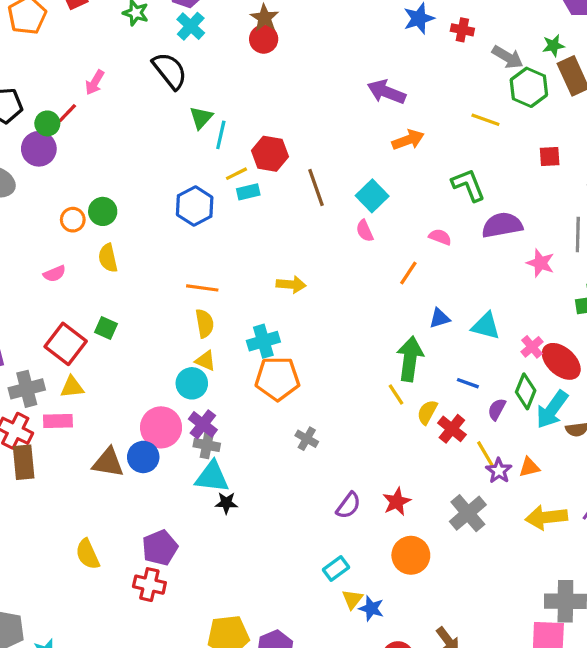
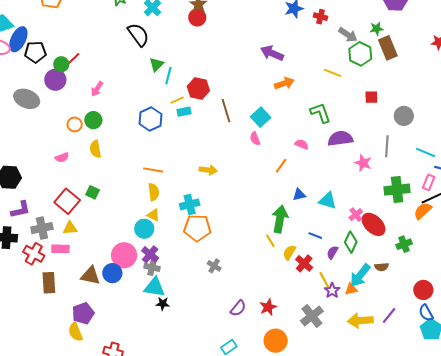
pink arrow: (95, 82) -> (97, 89), moved
cyan arrow: (552, 410) -> (360, 275), moved
brown rectangle: (24, 462) -> (49, 283), moved
purple pentagon: (160, 548) -> (83, 313), moved

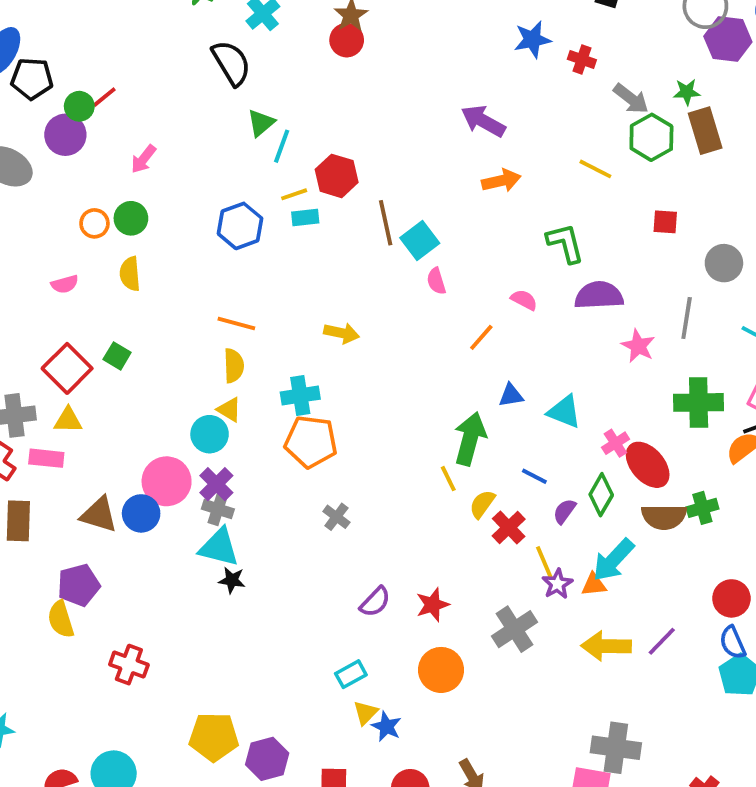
cyan square: (261, 117) -> (420, 241), moved
brown semicircle: (382, 267) -> (664, 517), moved, size x1.6

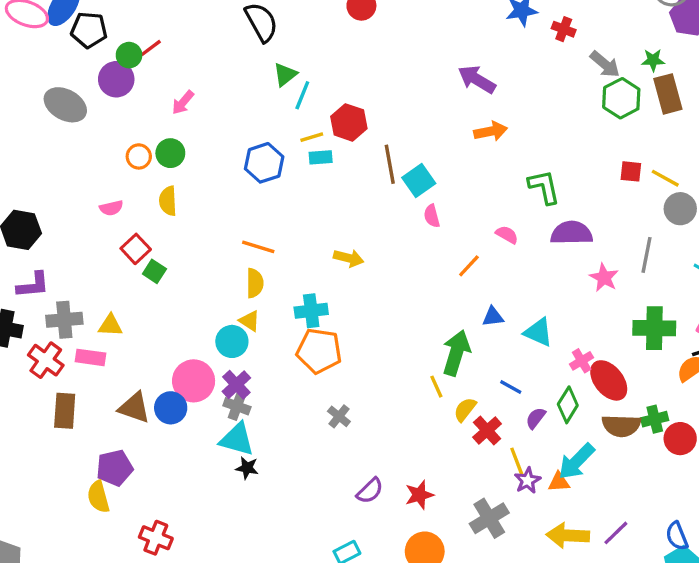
yellow line: (595, 169) -> (665, 178), moved
red square: (67, 368) -> (136, 249), moved, size x0.7
red circle: (731, 598) -> (680, 439), moved

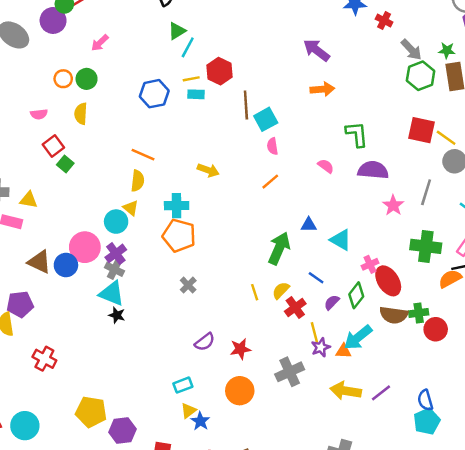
red square: (631, 171) -> (422, 130), size x1.6
orange line: (469, 266) -> (270, 182), moved
yellow line: (436, 387) -> (255, 292), moved

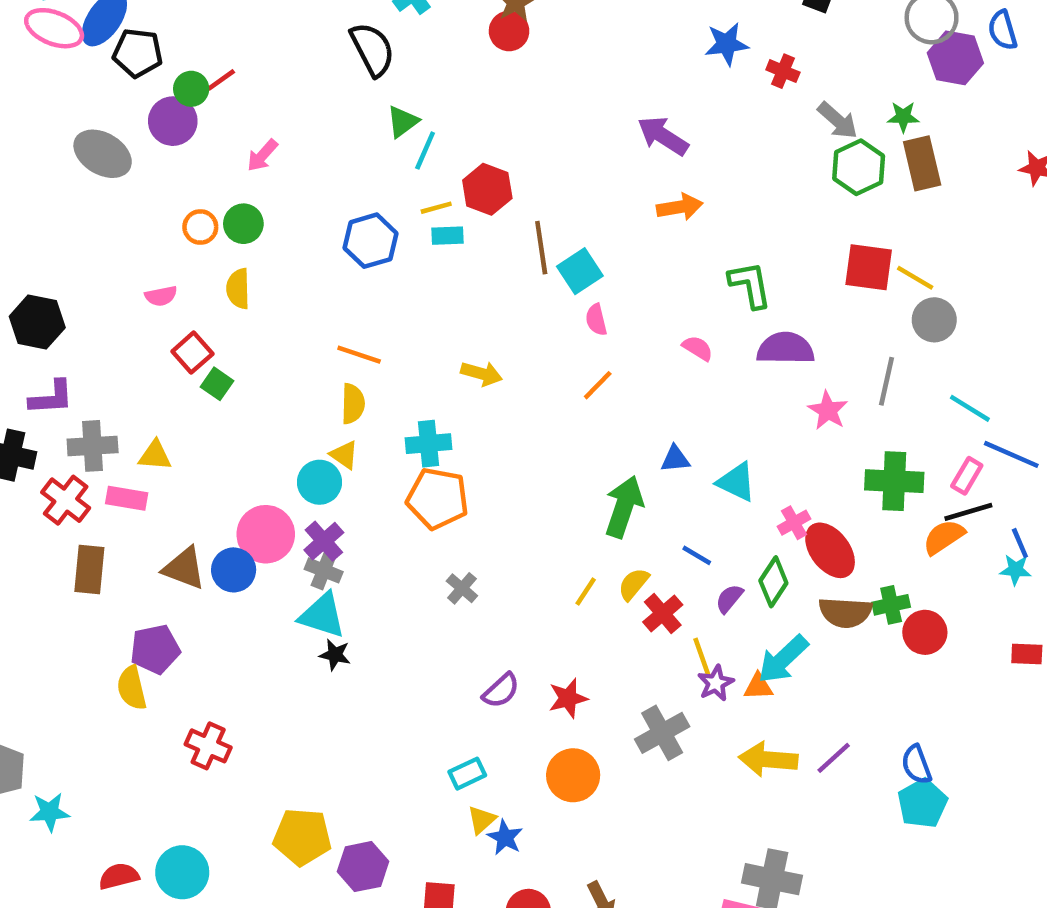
yellow line: (255, 292) -> (586, 592), turned 56

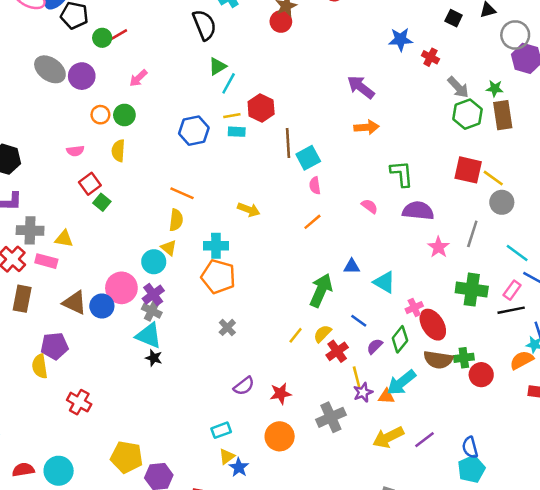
purple circle: (173, 121) -> (82, 76), moved
orange semicircle: (944, 537) -> (522, 360), moved
yellow arrow: (768, 759) -> (388, 437), turned -36

